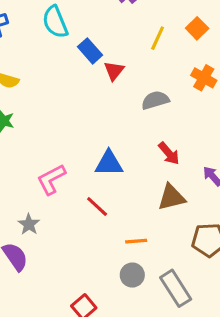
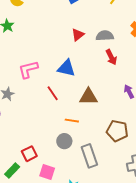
red triangle: (114, 71) -> (78, 35), moved
red arrow: (169, 153) -> (111, 57), moved
brown triangle: (171, 197) -> (88, 97), moved

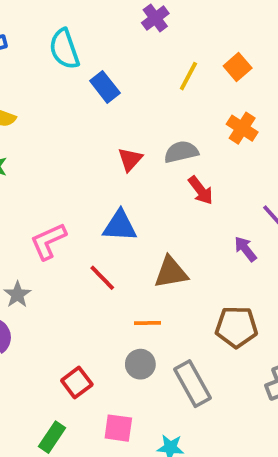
red square: (29, 154) -> (77, 382), moved

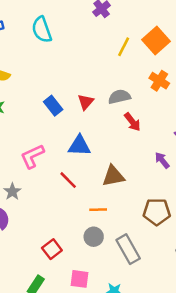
orange square: (238, 67) -> (156, 40), size x1.5
blue rectangle: (105, 87) -> (53, 106), moved

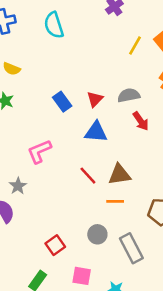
blue triangle: (79, 146) -> (96, 132), moved
red line: (68, 180) -> (88, 176), moved
orange line: (98, 210) -> (115, 201), moved

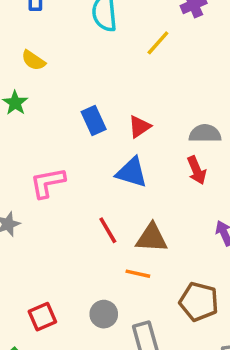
yellow line: (135, 46) -> (158, 43), moved
gray semicircle: (129, 95) -> (205, 134), moved

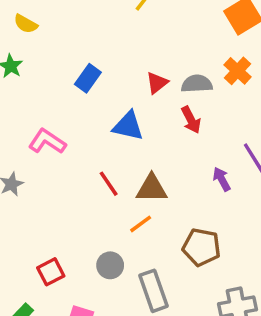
blue rectangle: (94, 121) -> (88, 78), turned 64
red triangle: (140, 127) -> (157, 83), moved
pink L-shape: (48, 183) -> (47, 141), turned 48
orange line: (138, 274) -> (141, 224), turned -45

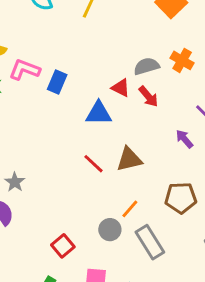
orange cross: (238, 71) -> (182, 60), moved
red triangle: (157, 83) -> (121, 88), moved, turned -42
pink L-shape: (47, 141) -> (24, 70), moved
orange line: (141, 224) -> (130, 209), moved

